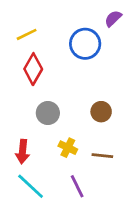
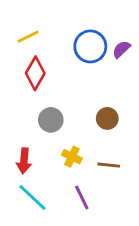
purple semicircle: (113, 18) -> (121, 49), moved

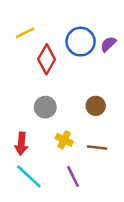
red diamond: (35, 73) -> (47, 59), moved

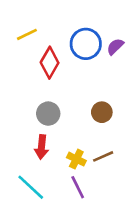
yellow cross: (64, 140) -> (76, 159), moved
red arrow: (21, 144) -> (42, 147), moved
brown line: (97, 147) -> (103, 156), turned -30

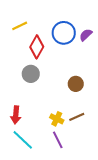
gray circle: (48, 114) -> (31, 74), moved
red arrow: (42, 147) -> (16, 115), moved

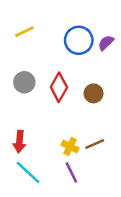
red diamond: (37, 47) -> (59, 87), moved
gray circle: (31, 74) -> (24, 82), moved
brown circle: (76, 84) -> (94, 93), moved

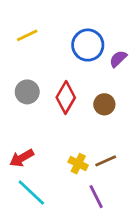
purple semicircle: (106, 43) -> (118, 59), moved
red arrow: (19, 142) -> (22, 158), turned 55
purple line: (71, 172) -> (96, 197), moved

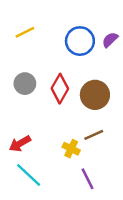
purple semicircle: (118, 59) -> (110, 40), moved
brown circle: (104, 104) -> (95, 95), size x1.5
brown line: (106, 161) -> (94, 135), moved

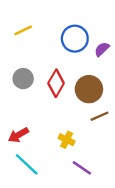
purple semicircle: (110, 40) -> (102, 49), moved
brown line: (94, 135) -> (100, 116), moved
purple line: (87, 179) -> (82, 168), turned -30

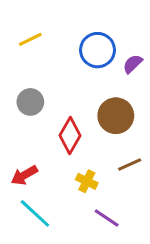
red diamond: (56, 83) -> (70, 136), moved
brown line: (100, 116) -> (130, 165), moved

